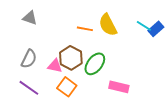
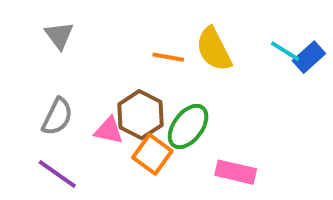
gray triangle: (30, 18) -> (59, 35), turned 35
orange square: (67, 87) -> (152, 154), moved

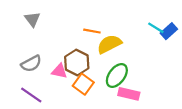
yellow semicircle: (214, 49) -> (109, 44), moved, turned 90
gray semicircle: (57, 117) -> (31, 64), turned 36
green ellipse: (188, 126) -> (117, 75), moved

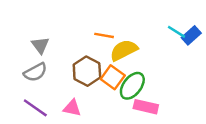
gray triangle: (32, 19) -> (40, 45), moved
pink triangle: (59, 71) -> (72, 108), moved
orange square: (83, 84) -> (113, 77), moved

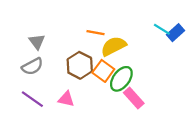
pink rectangle: (146, 107) -> (134, 98), turned 35

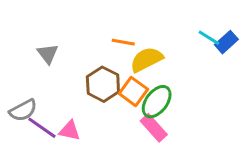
gray semicircle: (32, 66) -> (23, 110), moved
pink rectangle: (134, 98) -> (154, 128), moved
pink triangle: (66, 99) -> (70, 131), moved

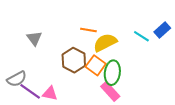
cyan line: (209, 38) -> (141, 36), moved
green ellipse: (157, 102) -> (112, 73), turned -30

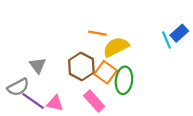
cyan line: (141, 36) -> (167, 40), moved, turned 35
gray triangle: (34, 38) -> (38, 65), moved
pink rectangle: (110, 91) -> (94, 101), moved

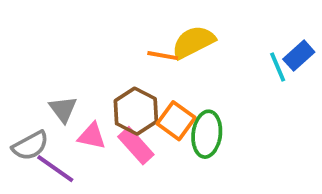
yellow semicircle: (116, 47) -> (193, 42), moved
pink rectangle: (94, 101) -> (136, 146), moved
pink triangle: (55, 103) -> (92, 136), moved

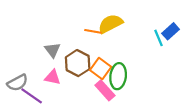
gray triangle: (63, 109) -> (52, 50), moved
pink rectangle: (136, 146) -> (105, 90), moved

